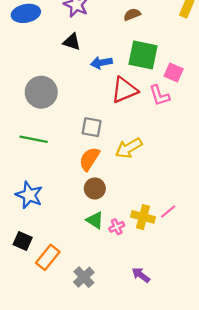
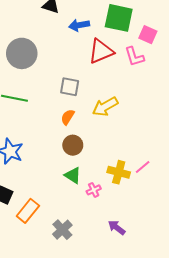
orange semicircle: (89, 159) -> (68, 117), size x0.7
pink cross: (117, 227) -> (94, 190), moved

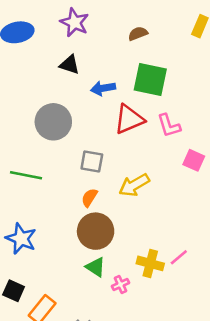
pink square: (148, 35) -> (194, 160), moved
gray circle: (22, 53) -> (53, 122), moved
brown circle: (73, 145) -> (96, 231), size x1.5

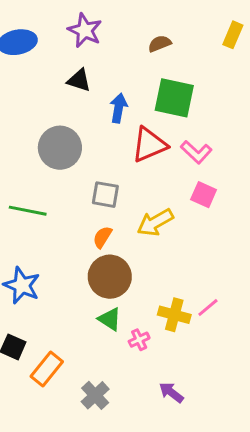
blue arrow: (103, 88) -> (119, 108), turned 110
pink L-shape: (169, 126) -> (196, 152), turned -30
pink square: (194, 160) -> (204, 195), moved

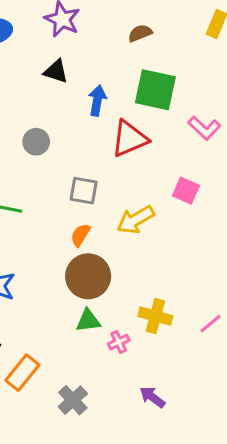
gray circle: (60, 148) -> (36, 142), size x0.6
pink L-shape: (196, 152) -> (204, 128), moved
pink line: (208, 307) -> (210, 324), moved
green triangle: (110, 319) -> (88, 321), turned -40

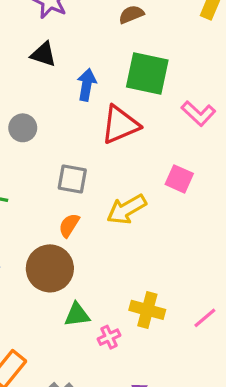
brown circle: (88, 276) -> (50, 268), moved

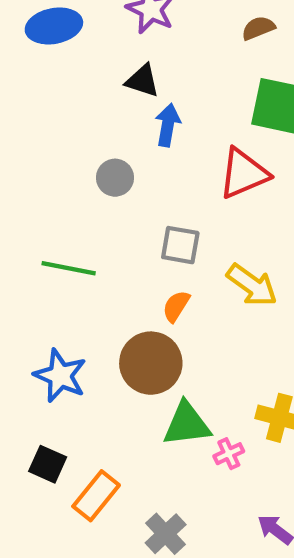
blue arrow: (87, 85) -> (168, 125), moved
yellow arrow: (127, 209) -> (252, 285), turned -114
green triangle: (77, 315) -> (187, 424), size x1.4

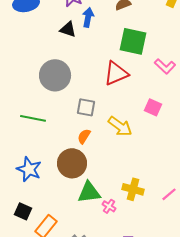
blue arrow: (168, 125) -> (88, 17), moved
gray circle: (115, 178) -> (55, 75), size x1.8
pink cross: (229, 454) -> (109, 206), turned -32

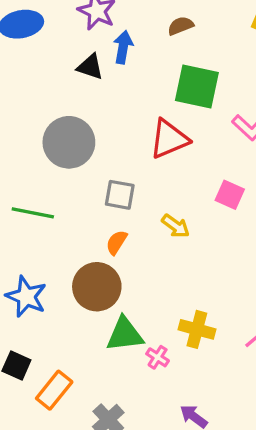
yellow arrow: (120, 126) -> (176, 226), size x0.7

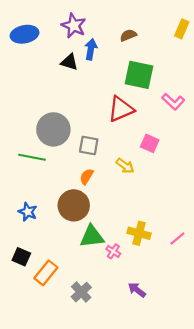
gray circle: (69, 142) -> (53, 129), moved
pink square: (230, 195) -> (150, 143), moved
blue star: (26, 297) -> (28, 212), size x0.7

